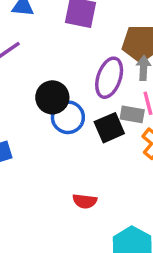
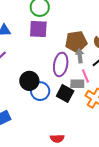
black square: (109, 128) -> (65, 94), turned -30

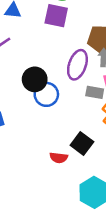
black square: (65, 94) -> (82, 143), moved

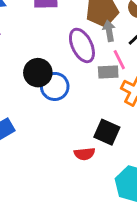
purple ellipse: (77, 65) -> (82, 45), turned -32

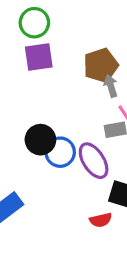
purple ellipse: (82, 45) -> (94, 161), moved

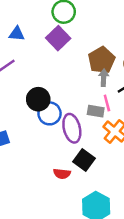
purple square: (39, 57) -> (58, 38), turned 35
brown pentagon: (101, 65) -> (102, 60), turned -30

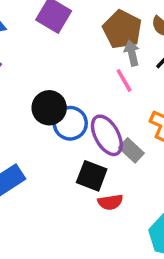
pink line: (107, 103) -> (124, 80), moved
gray rectangle: (96, 111) -> (131, 150), moved, turned 49
black square: (84, 160) -> (92, 176), moved

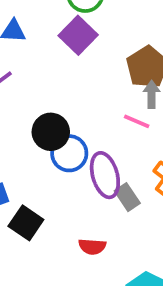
pink line: (124, 80) -> (137, 121), turned -50
black square: (92, 176) -> (26, 223), moved

